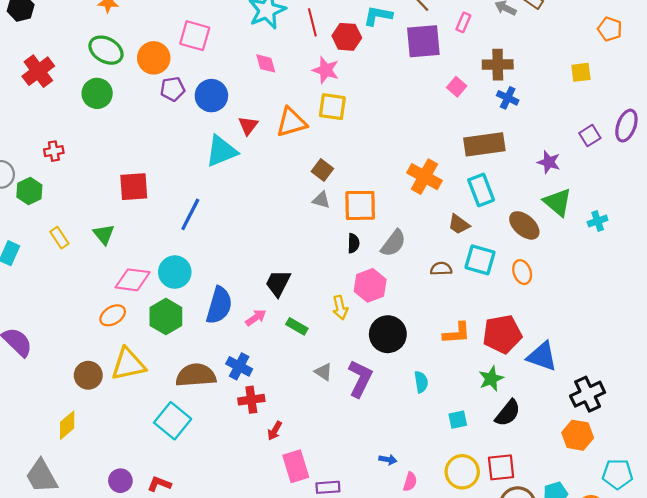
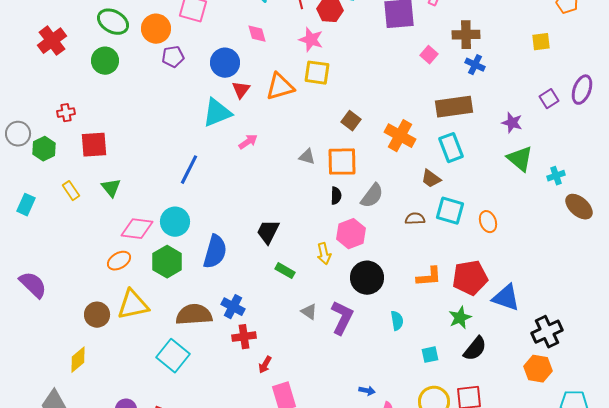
blue circle: (211, 96) -> (225, 63), moved
brown square: (322, 170) -> (351, 121), moved
red square: (134, 187) -> (94, 145), moved
brown ellipse: (524, 225) -> (579, 207), moved
pink arrow: (256, 318) -> (248, 142), moved

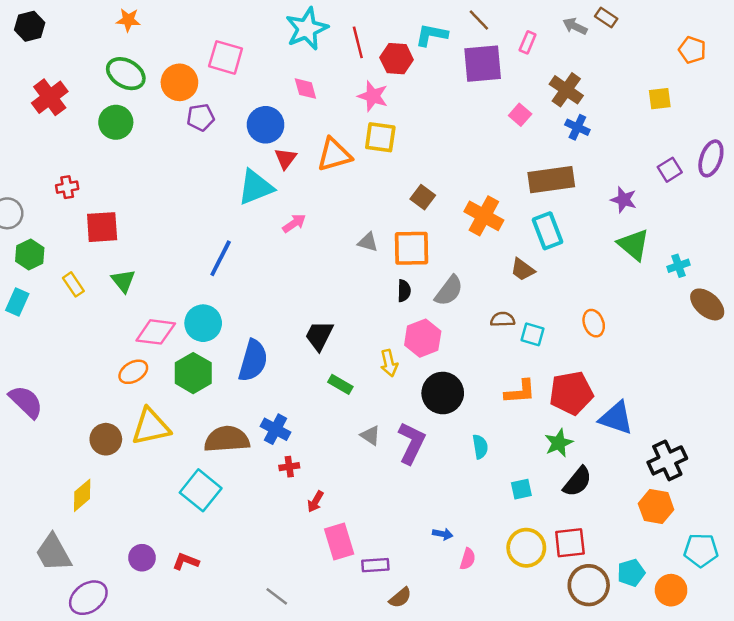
brown cross: (466, 35) -> (566, 90), turned 36
green hexagon: (44, 149) -> (30, 255), moved
cyan square: (450, 211) -> (533, 334), moved, size x0.7
red cross: (244, 337) -> (289, 467), size x0.7

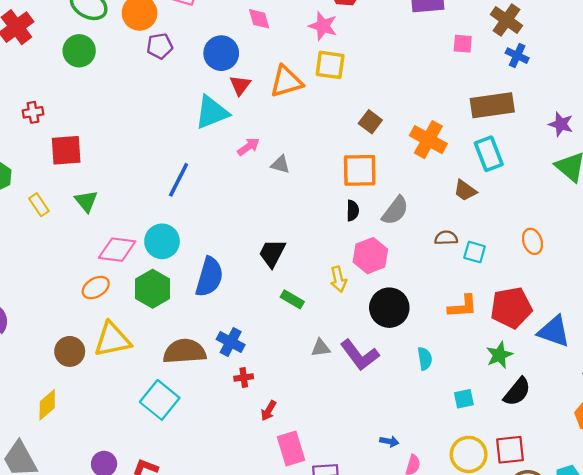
pink square: (520, 115) -> (463, 44), turned -36
gray triangle: (368, 242) -> (280, 164), moved
gray triangle: (370, 435) -> (321, 348), turned -42
purple L-shape: (412, 443) -> (360, 355), turned 117

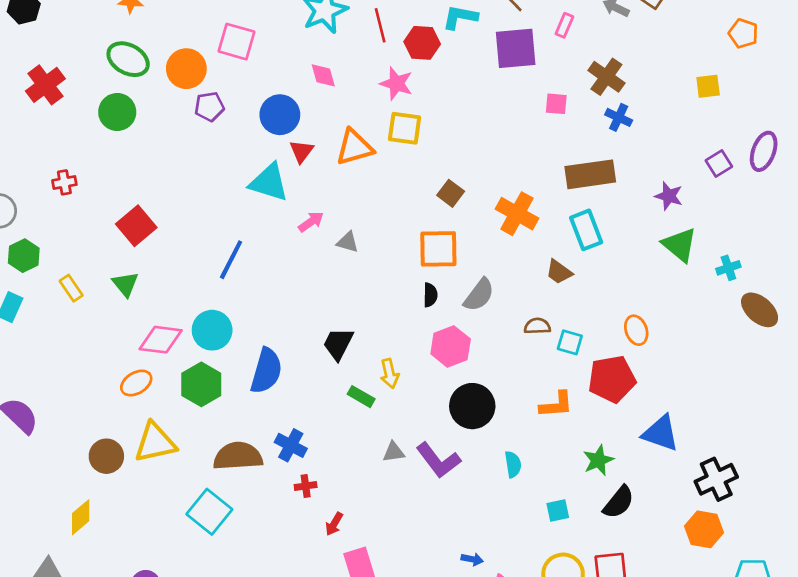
cyan triangle: (212, 112) -> (269, 182), turned 39
red square: (66, 150) -> (136, 226), moved, turned -36
yellow arrow: (338, 279) -> (390, 374), moved
red pentagon: (511, 308) -> (612, 379), moved

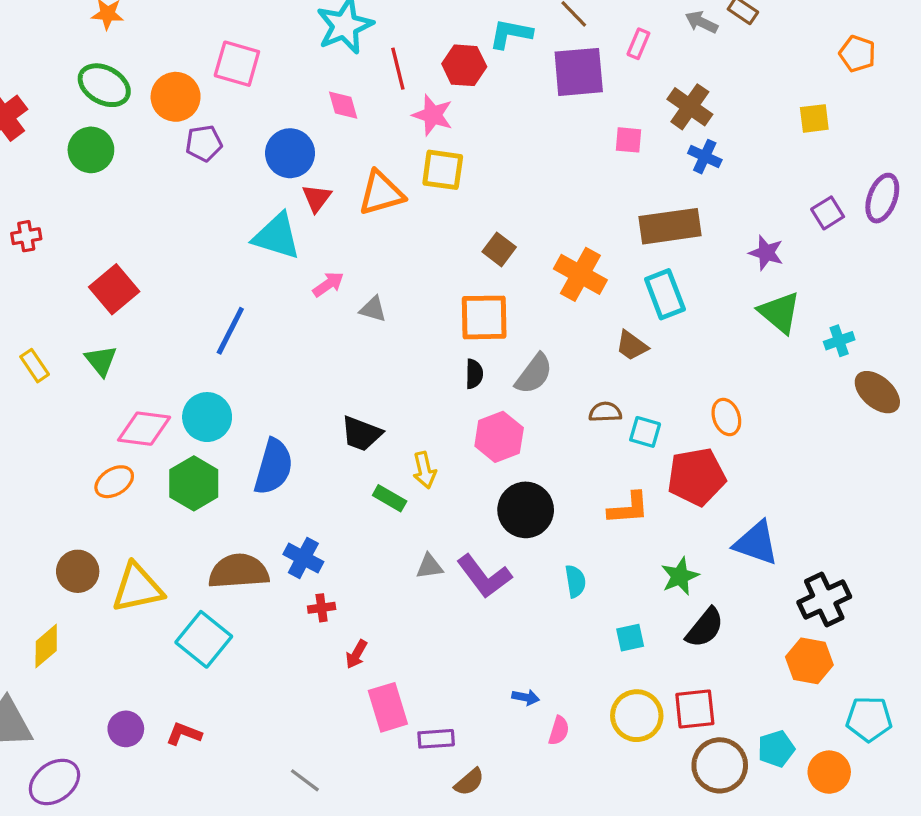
red line: (380, 25) -> (398, 69), moved
black trapezoid: (338, 344) -> (361, 434), turned -96
yellow triangle: (155, 443) -> (137, 588), moved

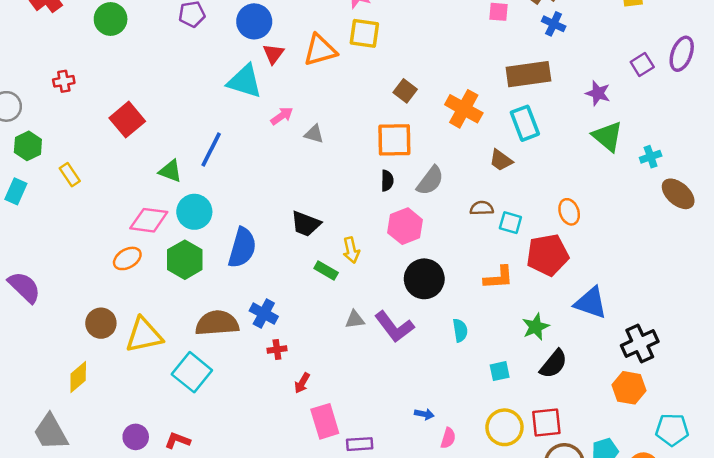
green triangle: (101, 361) -> (170, 171), moved, turned -30

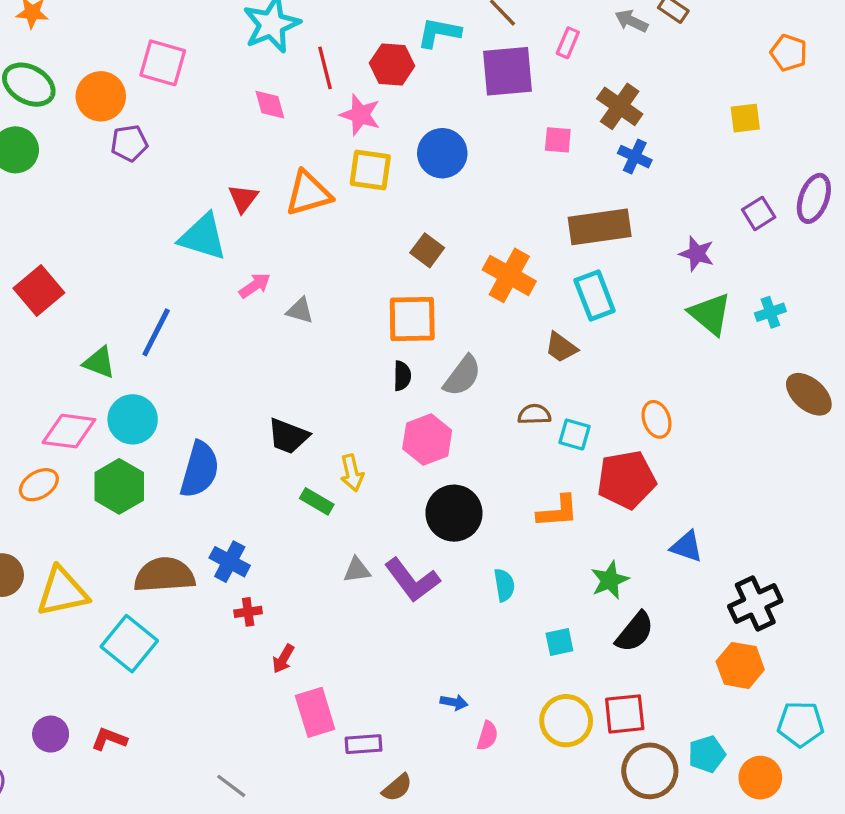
blue circle: (254, 21) -> (442, 153), moved
cyan cross: (651, 157) -> (770, 312), moved
blue triangle: (591, 303) -> (687, 547), size x0.7

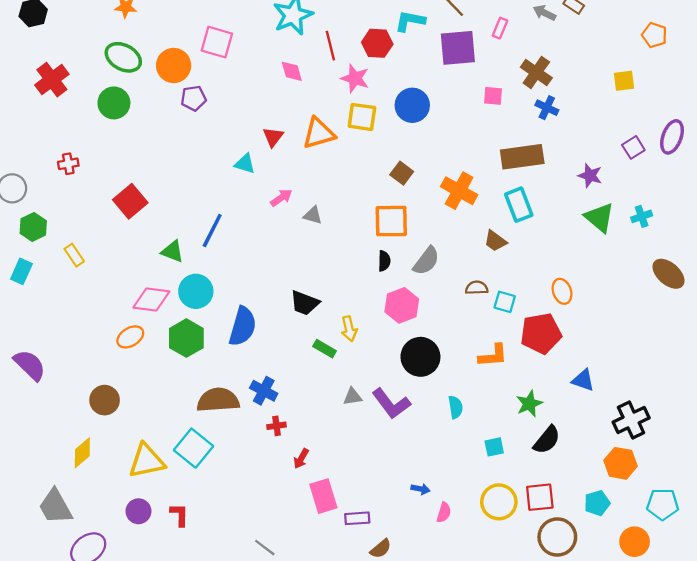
cyan triangle: (203, 237) -> (245, 164), size x0.6
yellow triangle: (62, 592) -> (147, 461), moved
red L-shape: (109, 739) -> (179, 515), turned 70
cyan pentagon: (707, 754) -> (597, 503), moved

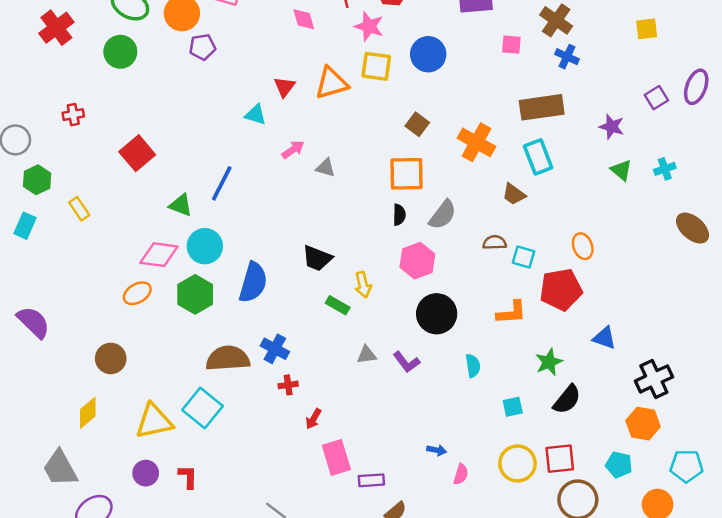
green triangle: (599, 218) -> (621, 170), size x0.7
purple L-shape: (391, 404) -> (406, 362), size x0.7
cyan pentagon: (597, 503) -> (619, 465), turned 30

